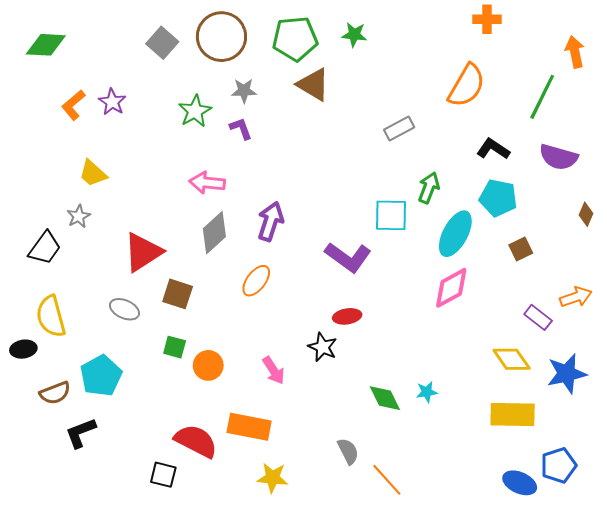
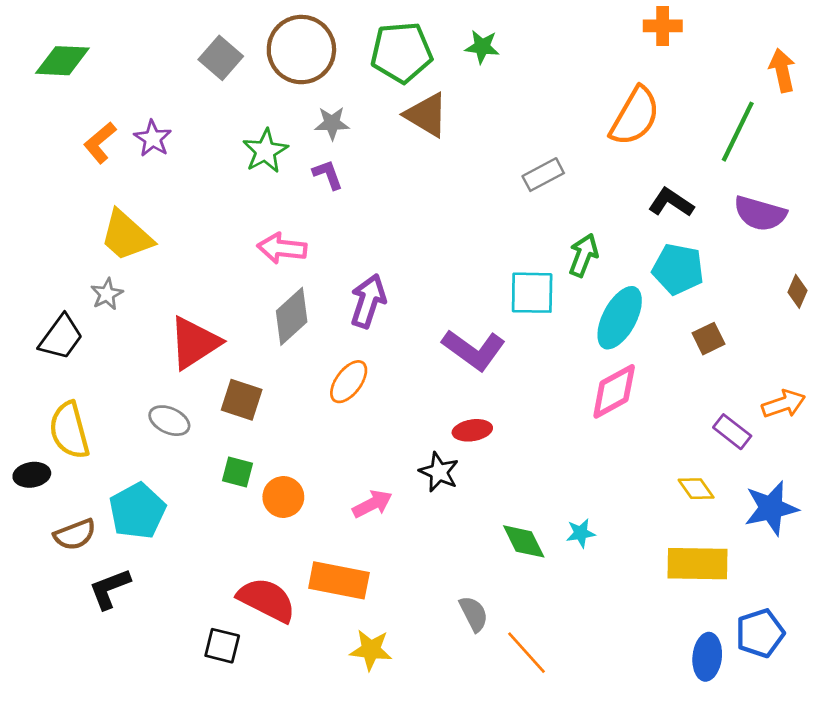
yellow trapezoid: (93, 173) -> (126, 236), size x1.4
yellow diamond: (512, 359) -> (696, 489), size x0.7
pink arrow: (274, 371) -> (372, 504), turned -84
blue ellipse: (520, 483) -> (707, 657), turned 72

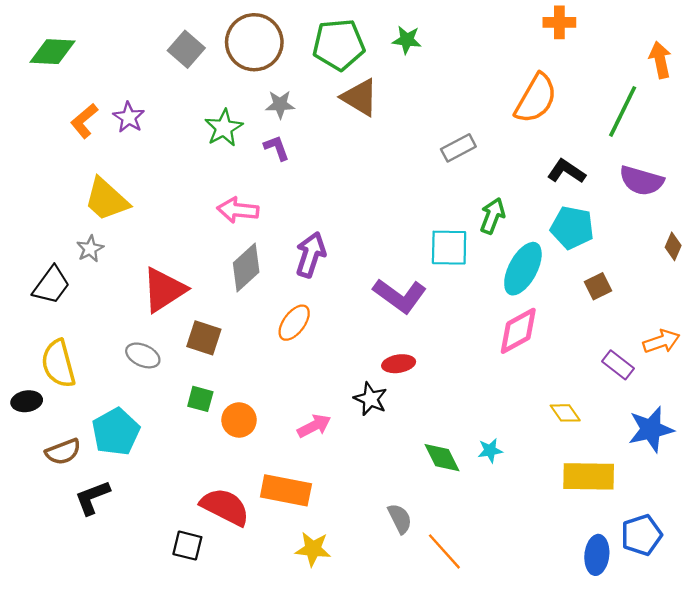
yellow diamond: (696, 489) -> (565, 413), moved

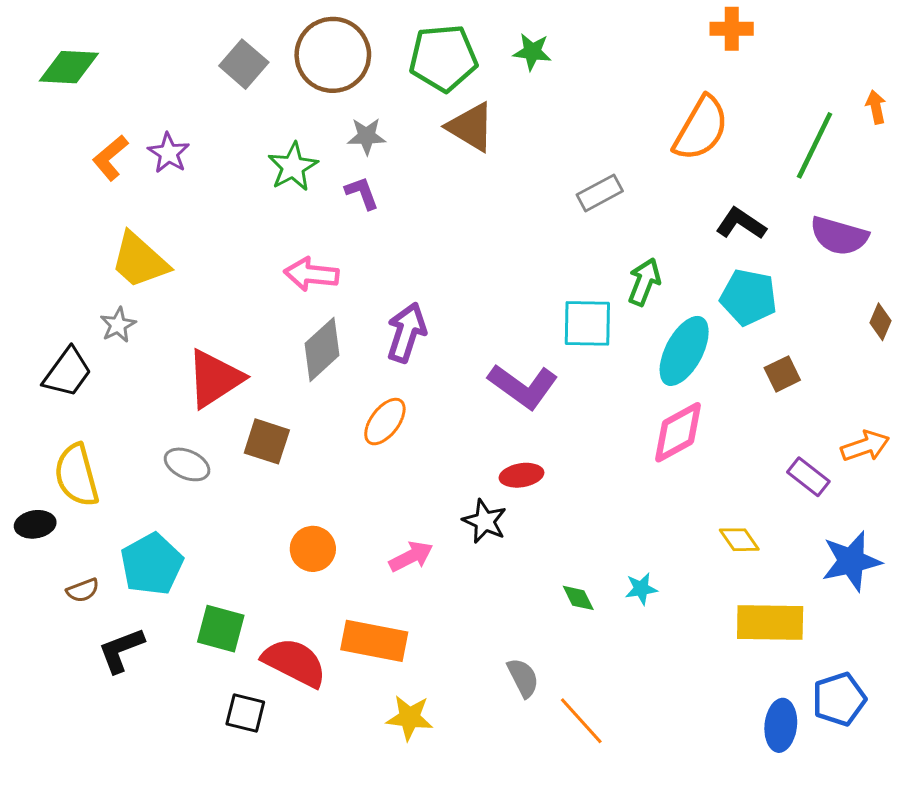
orange arrow: (660, 60) -> (876, 107), moved, size x0.7
green square: (200, 399) -> (221, 629), moved, size x1.4
brown semicircle: (63, 452) -> (83, 590), size x0.7
green diamond: (442, 458) -> (578, 598), size x0.7

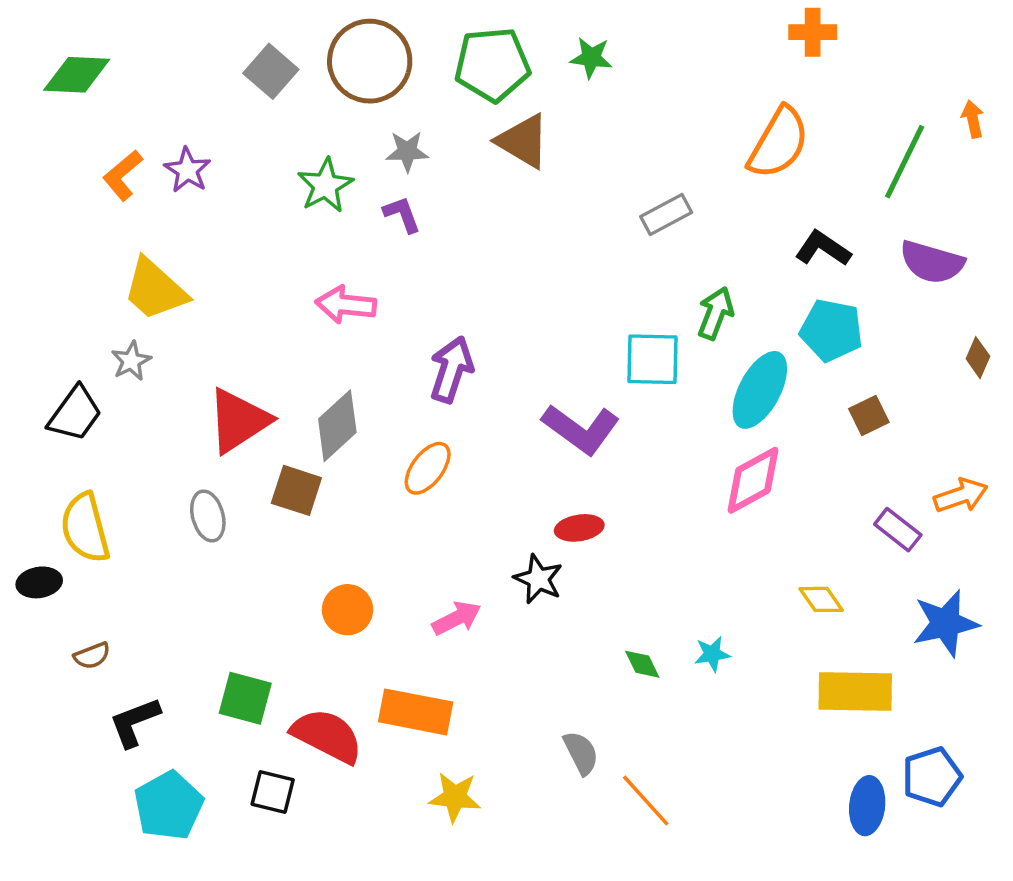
gray diamond: (322, 349) -> (337, 426), moved
gray ellipse: (187, 464) -> (208, 516), turned 51
cyan pentagon: (152, 564) -> (169, 806), moved

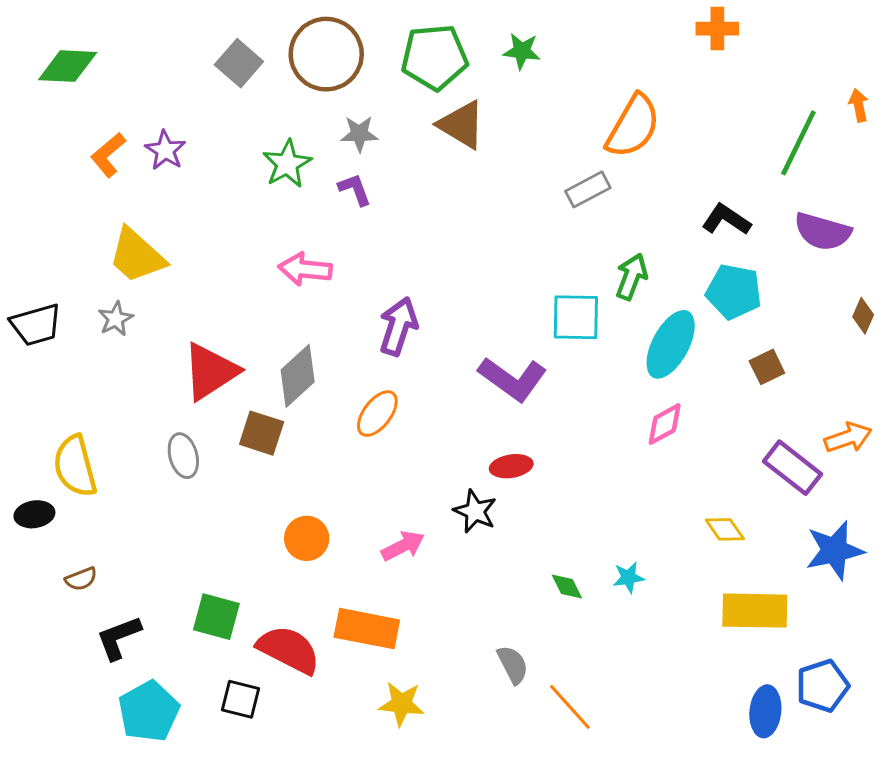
orange semicircle: (779, 143) -> (633, 126), moved
black trapezoid: (75, 414) -> (36, 325), moved, turned 38
pink diamond: (753, 480) -> (665, 424), size x0.7
purple rectangle: (898, 530) -> (792, 468), size x1.4

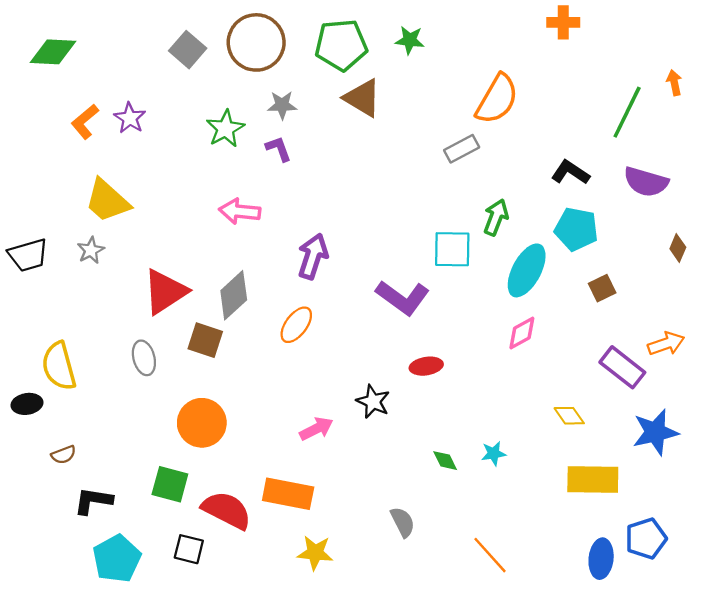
red ellipse: (511, 466) -> (426, 366), moved
orange circle: (307, 538) -> (202, 423), moved, size x1.4
black L-shape: (119, 638) -> (93, 501), turned 30
orange line: (570, 707) -> (490, 555), moved

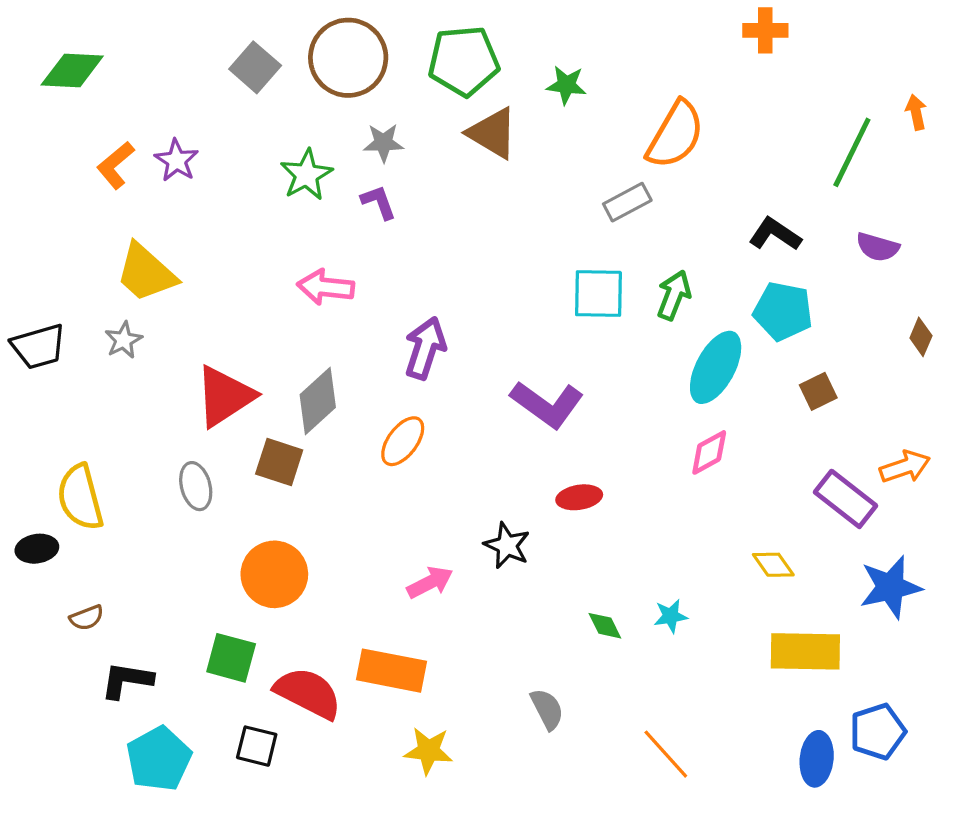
green star: (410, 40) -> (566, 85), moved
purple semicircle: (646, 182) -> (878, 247), size x0.7
cyan square: (452, 249) -> (598, 294), moved

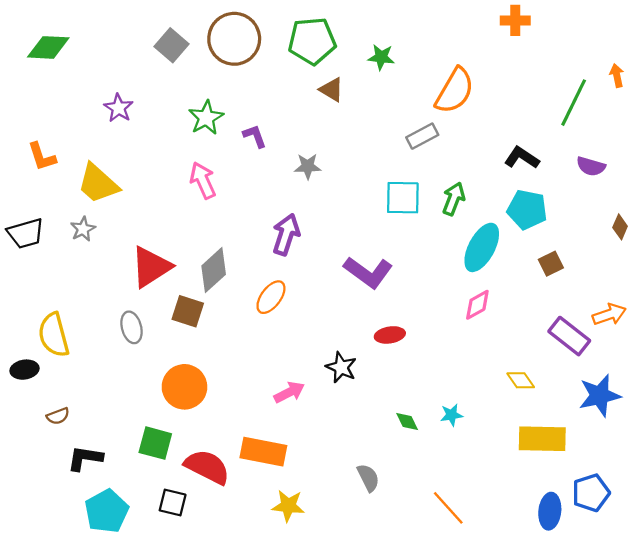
brown triangle: (493, 133) -> (331, 90), size x0.7
gray star: (383, 143) -> (308, 166), moved
orange L-shape: (116, 165) -> (42, 157), moved, turned -68
pink arrow: (326, 287) -> (203, 180), moved, turned 60

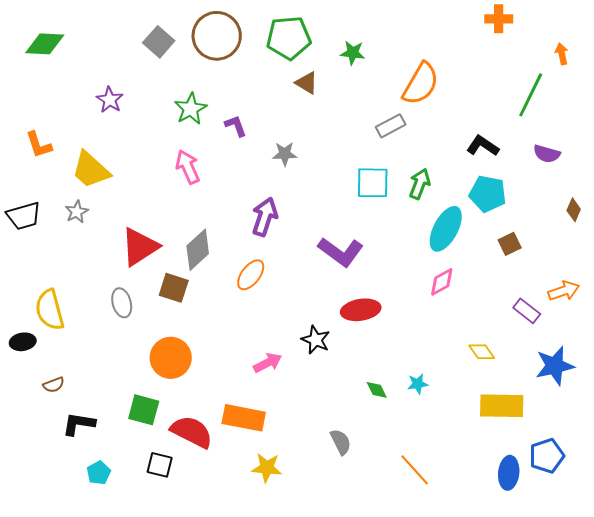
orange cross: (515, 20) -> (499, 19), moved
orange arrow: (617, 76) -> (562, 54), moved
red ellipse: (390, 335) -> (361, 310), size x1.4
purple rectangle: (569, 336) -> (527, 311), size x0.7
cyan pentagon: (107, 511) -> (99, 473), size x0.6

